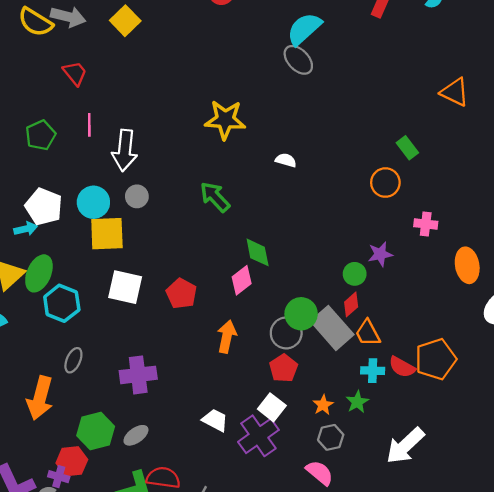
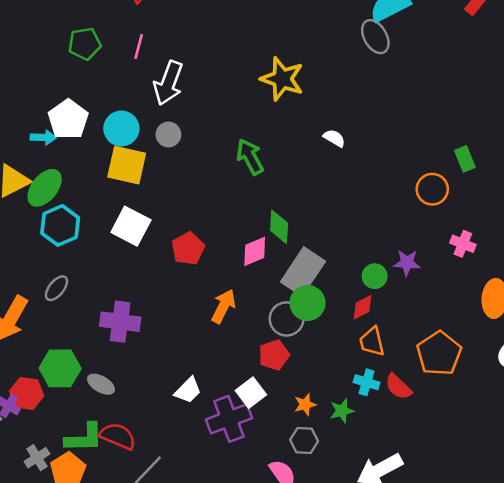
gray rectangle: (332, 328) -> (303, 272), moved, turned 60
orange pentagon: (436, 359) -> (439, 353), moved, turned -30
white trapezoid: (215, 420) -> (188, 390), turned 92
gray ellipse: (136, 435) -> (101, 384), turned 50

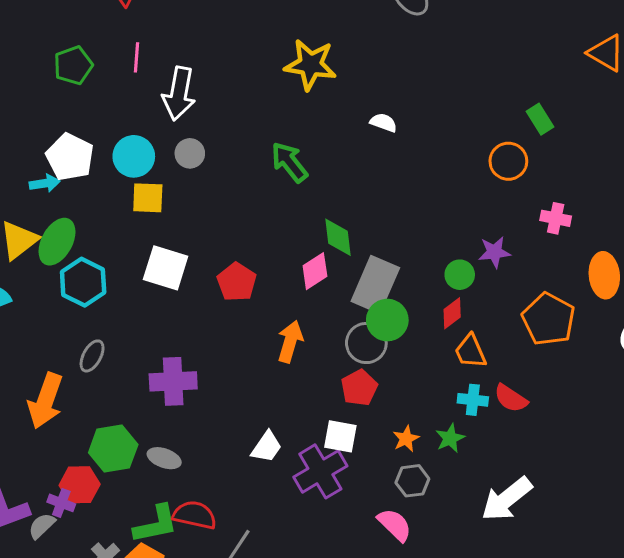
yellow square: (127, 165) -> (148, 198), size x0.7
orange pentagon: (439, 353) -> (548, 319), moved
white square: (251, 393) -> (340, 436), turned -32

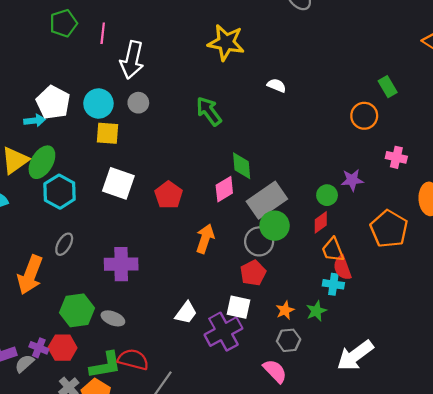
green pentagon: (73, 65) -> (63, 23), moved
gray rectangle: (375, 284) -> (267, 200), turned 30
red semicircle: (511, 398) -> (342, 268), moved, turned 35
red hexagon: (80, 485) -> (63, 348), moved

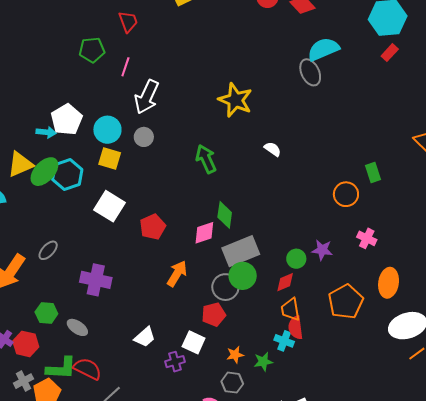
cyan hexagon: (60, 192) -> (67, 174), moved
green hexagon: (77, 310) -> (46, 313), size x0.7
purple cross: (223, 332) -> (175, 362), size x0.6

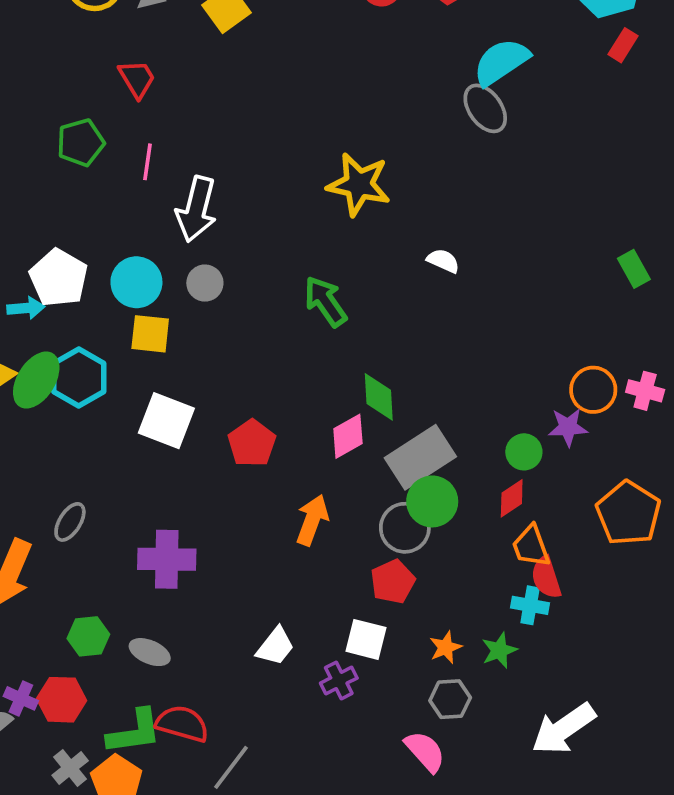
orange circle: (346, 194) -> (593, 390), moved

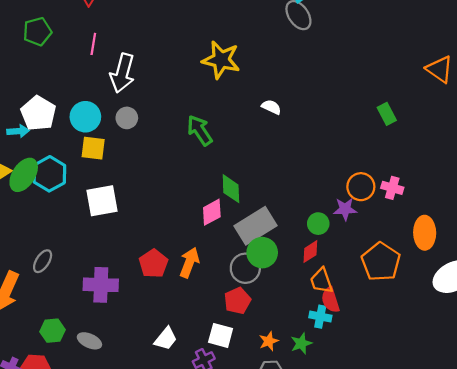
green pentagon: (81, 143) -> (37, 31), moved
white square: (166, 421) -> (102, 201), turned -32
red pentagon: (252, 443) -> (153, 264), moved

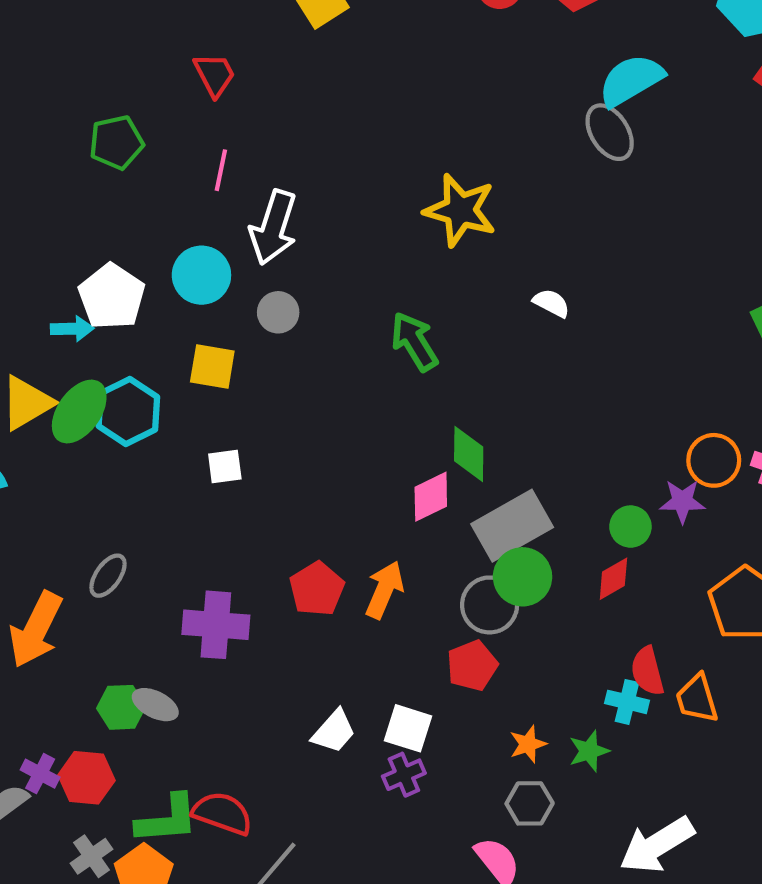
cyan circle: (85, 117) -> (201, 275), moved
white square: (102, 201) -> (225, 467), size x0.6
orange trapezoid: (321, 281) -> (697, 699), moved
white square: (221, 335) -> (408, 728), moved
gray ellipse: (89, 341) -> (155, 705), moved

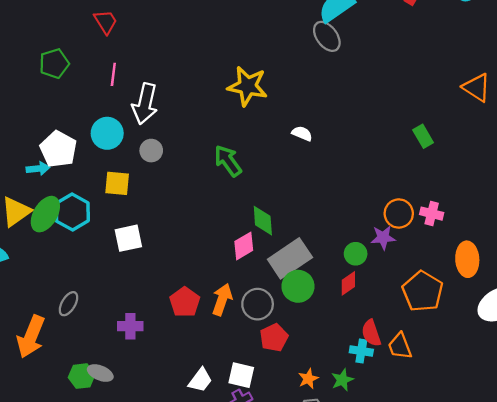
white square: (225, 467) -> (128, 238), size x1.4
gray circle: (490, 605) -> (258, 304), moved
purple cross: (216, 625) -> (130, 326), size x0.7

